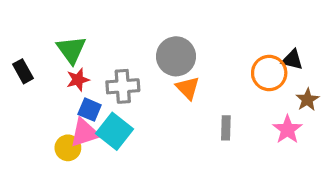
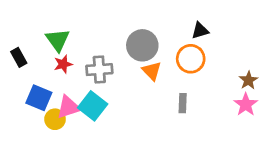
black triangle: (292, 60) -> (200, 31), moved, turned -30
orange circle: (269, 73) -> (191, 59), moved
blue square: (90, 110) -> (39, 98), moved, size x1.4
pink star: (287, 130) -> (246, 104), moved

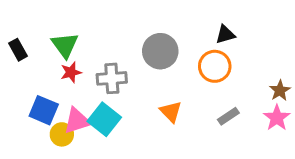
black rectangle: (19, 57) -> (18, 50), moved
orange triangle: (152, 71) -> (171, 112), moved
gray rectangle: (183, 103) -> (228, 116), moved, turned 54

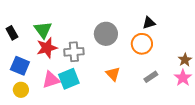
red star: (71, 72) -> (47, 48), size x1.5
blue square: (44, 110) -> (20, 66), moved
cyan square: (104, 119) -> (69, 79), turned 30
yellow circle: (62, 134) -> (21, 90), moved

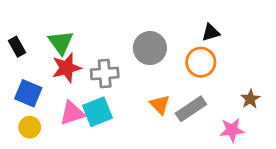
brown star: (185, 60) -> (250, 99), moved
gray rectangle: (151, 77) -> (191, 109), moved, size x1.5
pink star: (183, 78) -> (232, 130), moved, turned 30

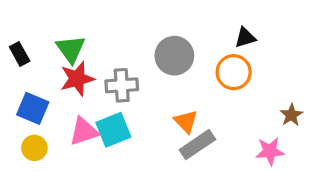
gray rectangle: (191, 109) -> (197, 145), moved

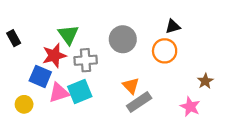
green triangle: (71, 49) -> (68, 35), moved
blue square: (33, 108) -> (40, 76), moved
pink star: (270, 151) -> (190, 107), turned 30

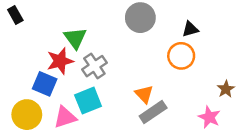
black rectangle: (14, 38) -> (15, 15), moved
gray circle: (123, 39) -> (140, 18), moved
gray cross: (86, 60) -> (94, 66), turned -30
pink triangle: (59, 93) -> (65, 117), moved
yellow circle: (24, 104) -> (27, 115), size x1.5

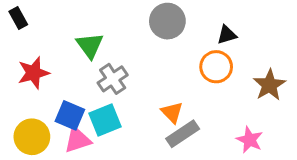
red star: (60, 61) -> (33, 73), moved
blue square: (45, 84) -> (70, 115), moved
brown star: (226, 89) -> (269, 85), moved, size x1.5

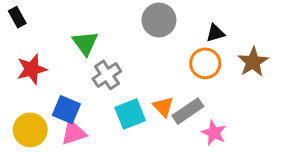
brown star: (269, 85) -> (253, 62), moved
cyan square: (105, 120) -> (130, 114), moved
gray rectangle: (183, 134) -> (188, 111), moved
pink star: (250, 140) -> (214, 133), moved

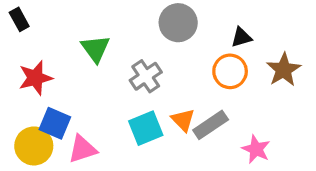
gray cross: (107, 75) -> (146, 76), moved
blue square: (66, 110) -> (55, 123), moved
pink star: (214, 133) -> (256, 149), moved

